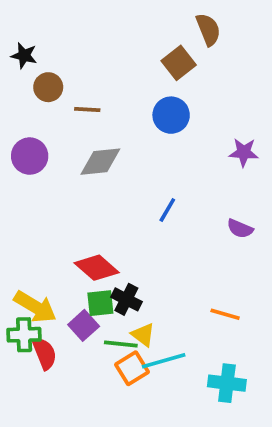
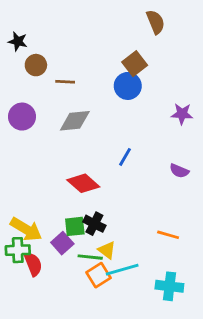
brown square: (179, 63) -> (135, 64), moved
red diamond: (97, 268) -> (83, 183), moved

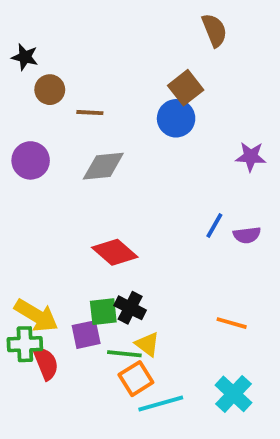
blue line: (125, 157) -> (214, 225), moved
purple semicircle: (179, 171) -> (247, 235), turned -30
purple square: (62, 243) -> (86, 335), turned 30
cyan line: (122, 270) -> (161, 403), moved
cyan cross: (169, 286) -> (233, 394), turned 36

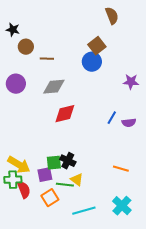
red diamond: (115, 252) -> (65, 114), moved, turned -55
orange square: (136, 379) -> (50, 198), moved

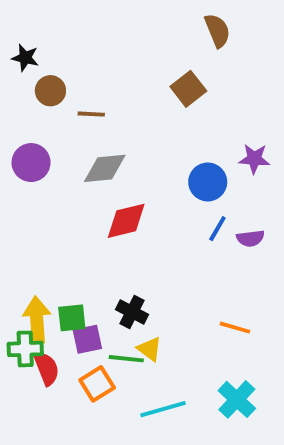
blue circle: (92, 62) -> (208, 182), moved
green square: (54, 163) -> (72, 318), moved
yellow arrow: (19, 165) -> (37, 320), turned -125

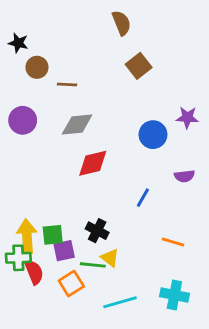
brown semicircle: (217, 31) -> (121, 23), moved
blue line: (217, 229) -> (143, 198), moved
cyan cross: (237, 399) -> (174, 295), turned -32

